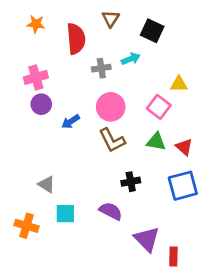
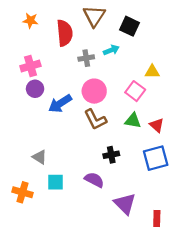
brown triangle: (111, 19) -> (94, 16), size x1.5
blue arrow: (71, 122) -> (60, 104), size x1.5
red rectangle: (173, 256) -> (157, 218), moved

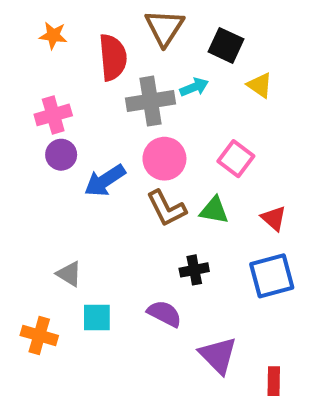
gray cross: (86, 58) -> (151, 101), size x1.6
yellow triangle: (152, 72) -> (260, 85), moved, turned 35
green triangle: (133, 121) -> (214, 210), moved

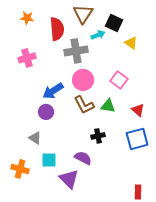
cyan arrow: (194, 87) -> (98, 35), moved
purple circle: (61, 155) -> (46, 112), moved
purple triangle: (218, 355) -> (69, 179), moved

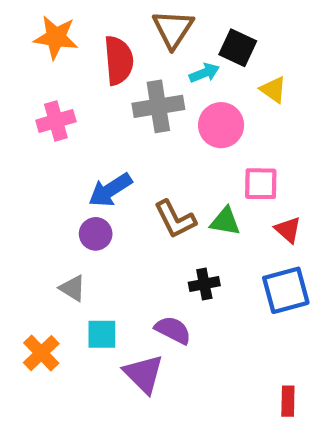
orange star: (27, 18) -> (56, 37), size x1.5
pink circle: (83, 80) -> (221, 125), moved
pink square: (119, 80) -> (261, 184), moved, turned -36
orange cross: (20, 169) -> (41, 353), turned 30

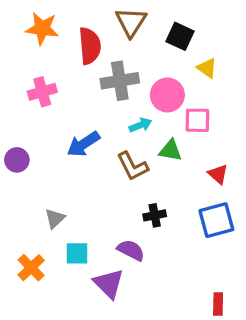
cyan arrow: (204, 73) -> (140, 125), moved
pink square: (261, 184) -> (197, 120), moved
green triangle: (225, 221) -> (171, 150), moved
purple circle: (96, 234) -> (17, 160), moved
gray triangle: (73, 288) -> (55, 219), turned 45

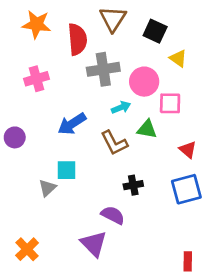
cyan square: (77, 253) -> (66, 170), moved
orange cross: (31, 268) -> (27, 249), moved

